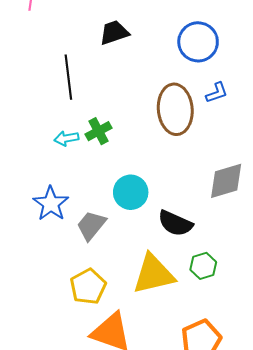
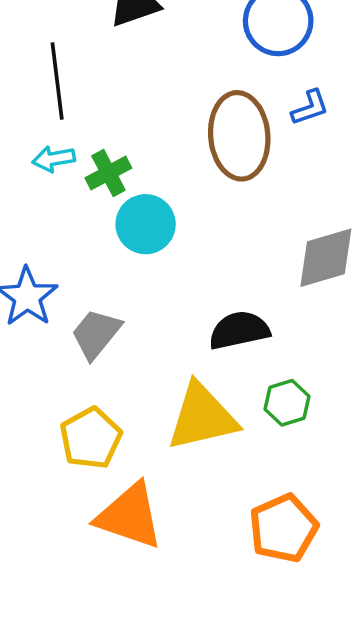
cyan arrow: (66, 138) -> (54, 159), moved
cyan circle: (131, 192) -> (146, 224), moved
black semicircle: (175, 223) -> (239, 330), turned 144

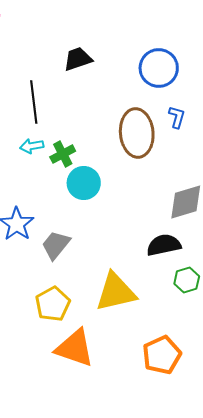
blue L-shape: (310, 108) -> (177, 117), turned -55
black semicircle: (239, 330) -> (164, 245), moved
green hexagon: (287, 403) -> (187, 280), moved

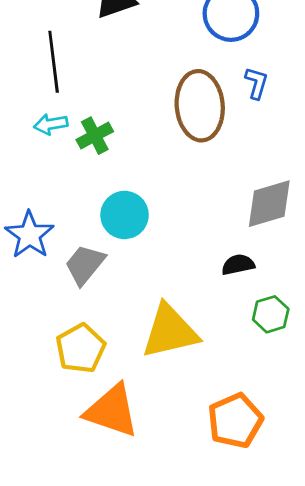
cyan circle: (84, 183) -> (125, 215), moved
black semicircle: (164, 245) -> (238, 265), size x0.7

